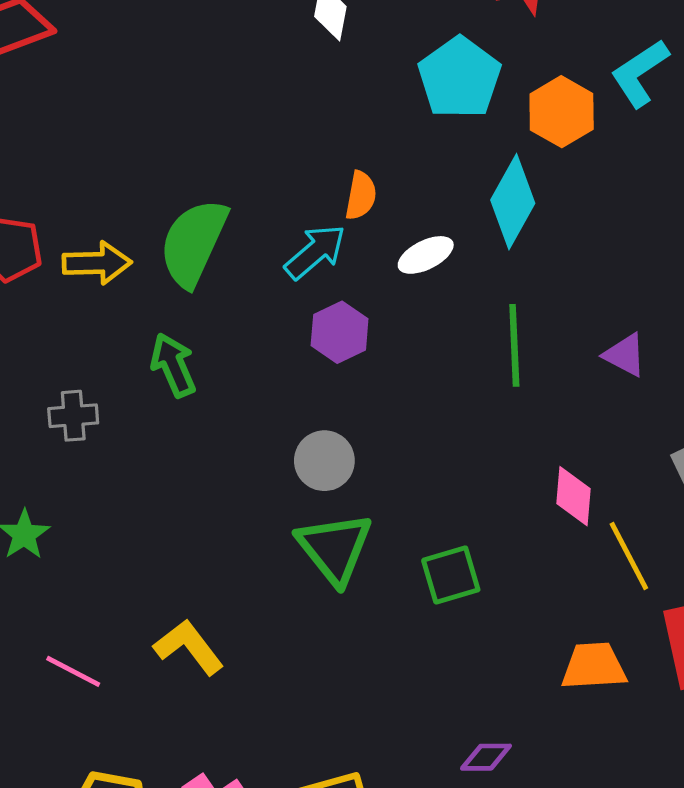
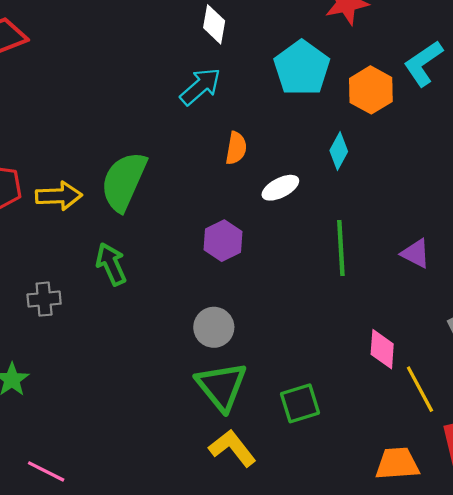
cyan diamond: (513, 202) -> (339, 151), size x0.6
cyan arrow: (315, 252) -> (200, 87), moved
yellow L-shape: (189, 647) -> (232, 448), moved

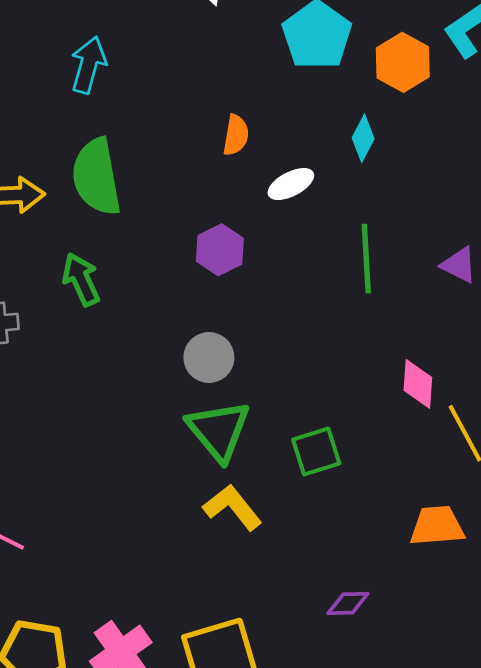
cyan arrow: (200, 87) -> (88, 65), moved, turned -33
green semicircle: (124, 181) -> (96, 177), turned -34

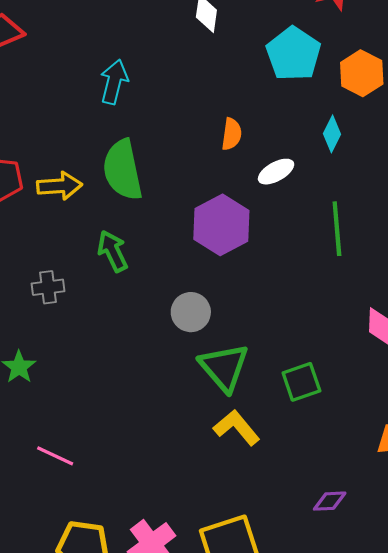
purple hexagon: (220, 250) -> (221, 225), size x1.5
gray circle: (209, 358) -> (191, 312), moved

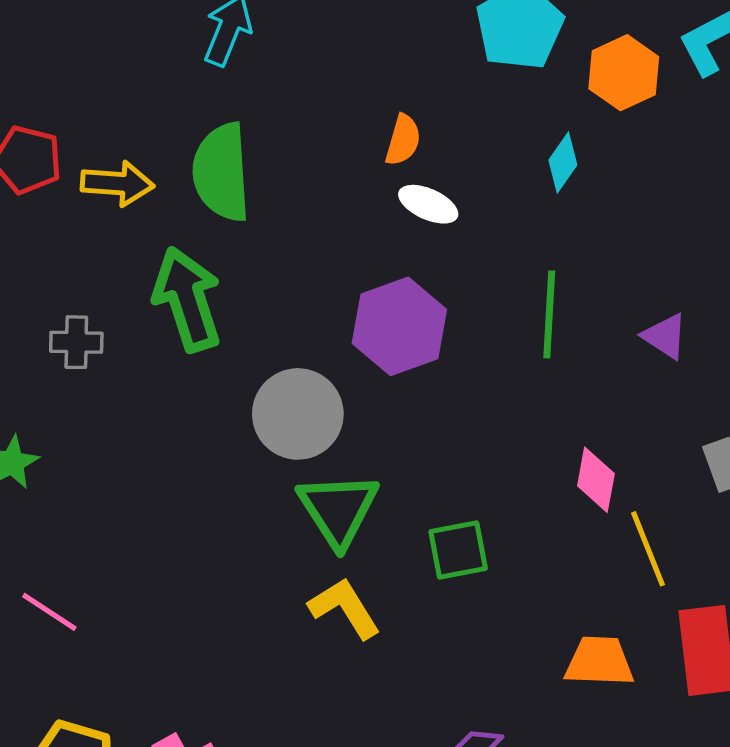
white ellipse: (276, 172) -> (428, 204), moved, turned 45
purple hexagon: (221, 225) -> (399, 326), moved
green arrow: (113, 251) -> (187, 299), size x1.5
gray circle: (191, 312) -> (298, 414), size x1.4

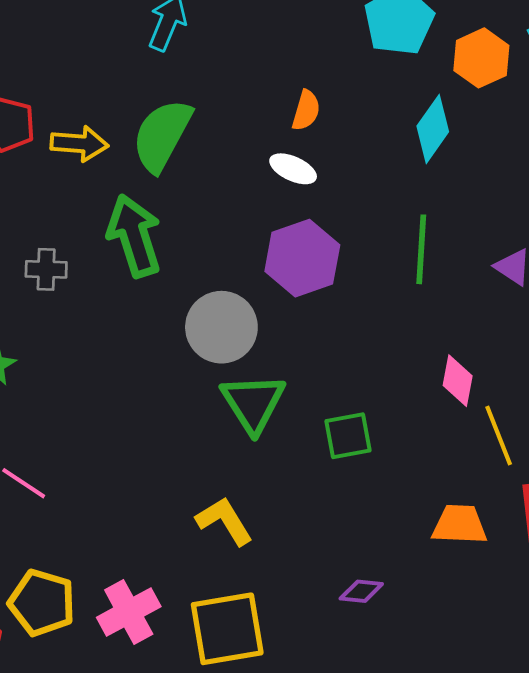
cyan diamond: (563, 163) -> (433, 129), size x1.4
green semicircle: (221, 172) -> (162, 135), turned 32
white ellipse: (428, 204) -> (293, 169), moved
yellow L-shape: (345, 608) -> (224, 521), moved

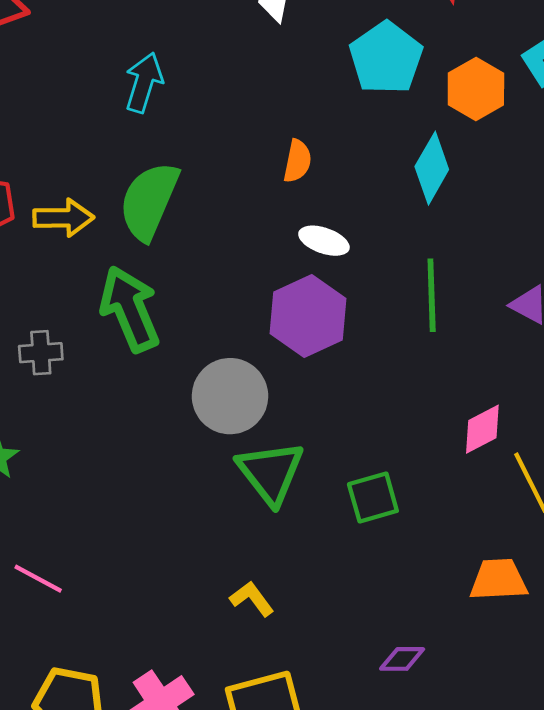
white ellipse: (293, 169) -> (324, 241), moved
pink diamond: (458, 381) -> (482, 429), turned 57
yellow L-shape: (224, 521) -> (252, 599), size x0.7

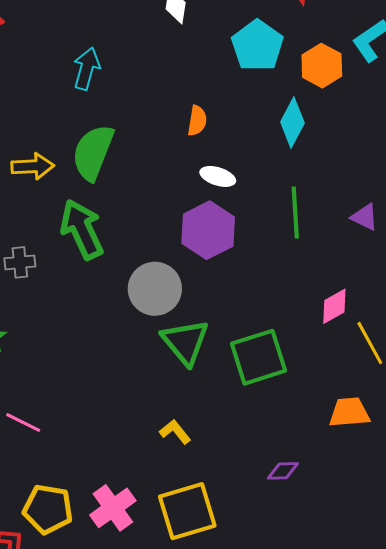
green square: (373, 498) -> (258, 357), size x1.5

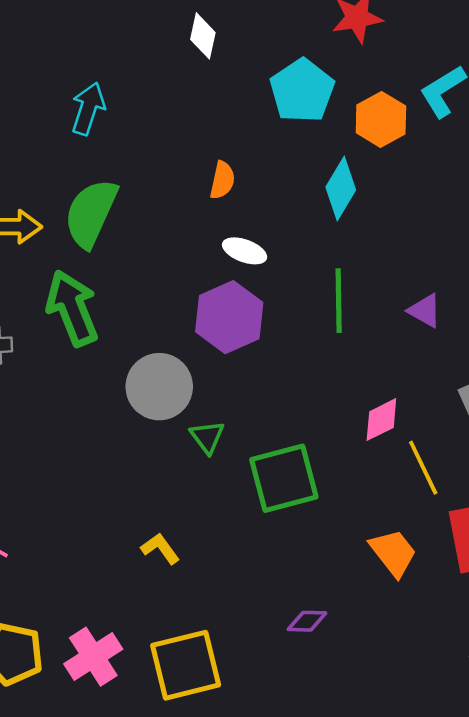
green triangle: (185, 342) -> (207, 437), moved, size x0.6
orange trapezoid: (349, 412) -> (393, 553), turned 54
yellow L-shape: (175, 432) -> (160, 549), moved

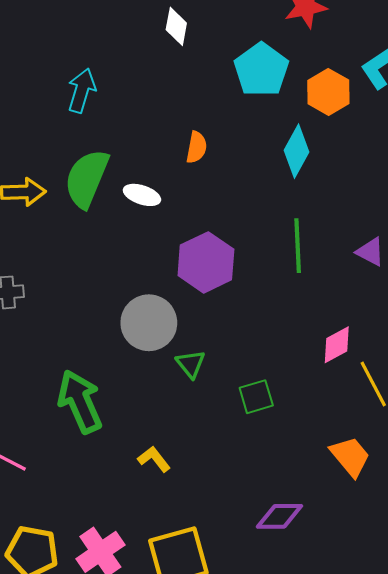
white ellipse: (245, 251) -> (142, 195), moved
green arrow: (72, 308) -> (80, 402), moved
green square: (284, 478) -> (256, 397), size x0.6
purple diamond: (307, 621) -> (279, 516), size x1.4

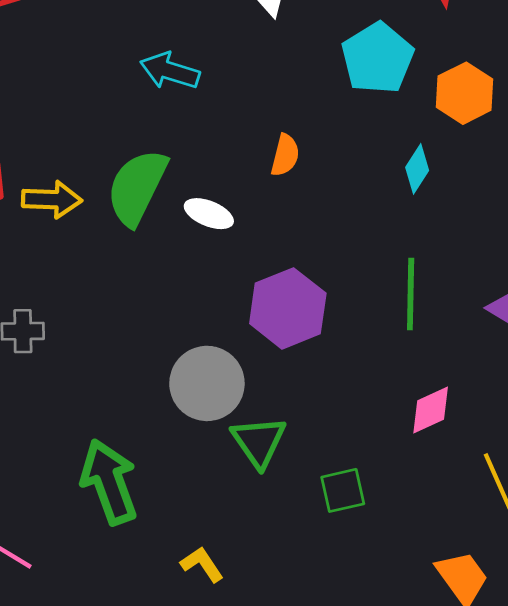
cyan arrow: (82, 91) -> (170, 71), moved, turned -93
cyan diamond: (296, 151) -> (417, 169), size x0.7
pink diamond: (337, 345) -> (431, 410), moved
green triangle: (191, 364) -> (259, 442), size x1.4

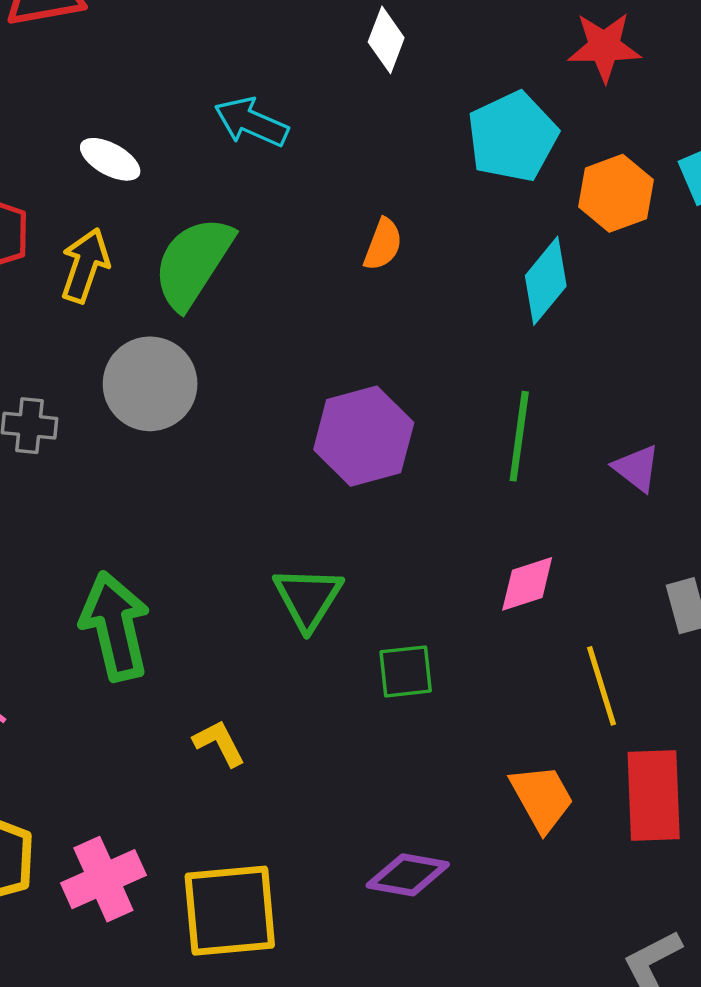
cyan diamond: (417, 169) -> (546, 281), size x1.4
yellow arrow: (52, 199) -> (85, 265), turned -80
white ellipse: (209, 214) -> (110, 159), moved
gray circle: (207, 383) -> (150, 384), moved

